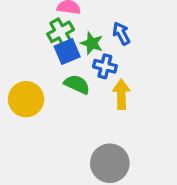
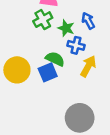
blue square: (67, 52) -> (48, 72), moved
yellow arrow: (121, 94) -> (88, 66), turned 30

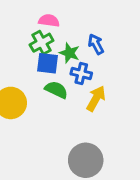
blue square: (48, 72) -> (47, 63), moved, turned 30

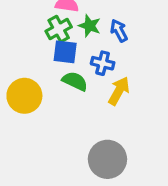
green star: (70, 53) -> (90, 26), moved

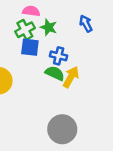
blue arrow: (119, 31) -> (86, 24), moved
green semicircle: (75, 81) -> (55, 73), moved

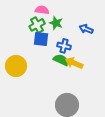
blue arrow: (86, 24) -> (86, 29), moved, turned -40
yellow arrow: (71, 77) -> (74, 63), turned -96

